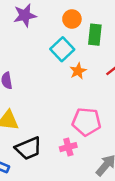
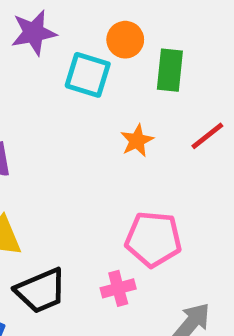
cyan square: (62, 49) -> (88, 75), moved, turned -30

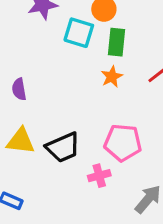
green rectangle: (170, 70) -> (116, 42), moved
black trapezoid: (41, 291) -> (63, 147), moved

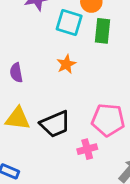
orange star: (112, 77) -> (66, 64), moved

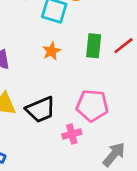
green rectangle: (102, 31) -> (94, 46), moved

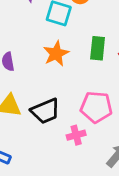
orange star: (51, 51) -> (56, 54), size x1.4

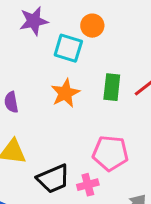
black trapezoid: (45, 111) -> (53, 179), moved

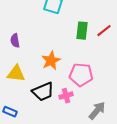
orange star: (65, 93) -> (51, 61), moved

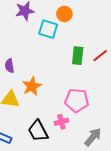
orange star: (51, 61) -> (32, 86), moved
black trapezoid: (43, 92) -> (38, 131), moved, turned 85

